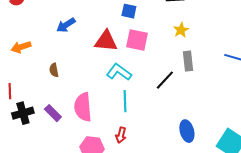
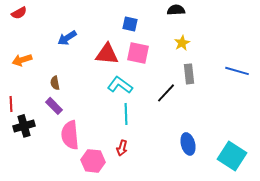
pink semicircle: (83, 107) -> (70, 135), moved
purple rectangle: (53, 113) -> (54, 106), moved

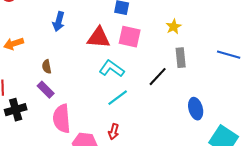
blue arrow: (67, 38) -> (59, 22), turned -42
cyan line: (126, 114) -> (118, 98), turned 55
blue ellipse: (188, 144) -> (196, 109), moved

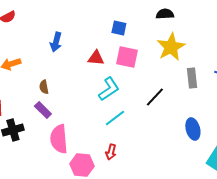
yellow star: (174, 27) -> (171, 47), size x1.8
red triangle: (99, 38) -> (96, 58), size x0.7
gray rectangle: (181, 58) -> (192, 78), moved
cyan L-shape: (112, 69) -> (109, 89), turned 110

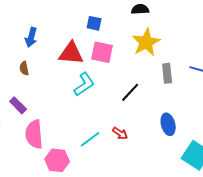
red triangle: (96, 58) -> (71, 53), size x1.5
brown semicircle: (44, 87) -> (24, 68), moved
cyan line: (115, 118) -> (90, 139), moved
red arrow: (111, 152) -> (120, 133), moved, turned -70

